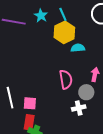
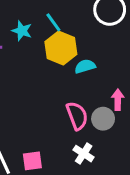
gray circle: (86, 92) -> (103, 119), moved
white cross: (79, 108) -> (84, 154), moved, turned -32

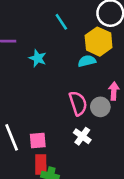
cyan star: (22, 31) -> (38, 58), moved
yellow hexagon: (61, 48) -> (99, 42), moved

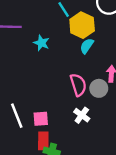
yellow hexagon: (99, 42) -> (82, 25), moved
cyan semicircle: (87, 61) -> (87, 46), turned -42

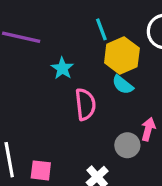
cyan semicircle: (87, 46) -> (123, 85), turned -98
pink semicircle: (78, 85) -> (85, 104), moved

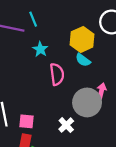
cyan line: (101, 29) -> (33, 19), moved
gray circle: (127, 145) -> (87, 102), size x1.6

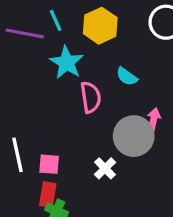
yellow hexagon: (82, 39) -> (100, 26), moved
cyan star: (40, 49) -> (67, 63), size x1.5

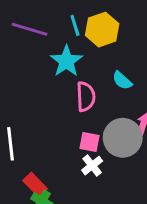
cyan line: (56, 20) -> (75, 25), moved
pink square: (49, 164) -> (90, 142), moved
red rectangle: (48, 195) -> (35, 185), turned -60

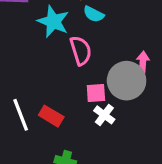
cyan semicircle: (122, 81) -> (94, 14), moved
red rectangle: (35, 185) -> (51, 116), moved

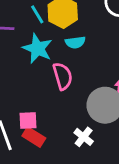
cyan semicircle: (94, 14) -> (75, 42), turned -36
pink square: (96, 93) -> (28, 120), moved

